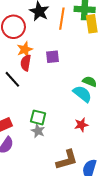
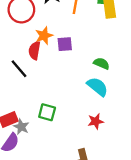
orange star: (25, 49) -> (44, 36), moved
green semicircle: (90, 82) -> (101, 63), moved
gray star: (38, 131) -> (21, 127), moved

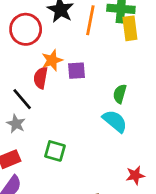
green semicircle: (101, 63) -> (120, 94), turned -98
red star: (96, 121) -> (135, 175), moved
gray star: (21, 127) -> (16, 124), moved

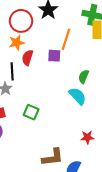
orange line: (90, 20) -> (66, 39), moved
orange star: (52, 60) -> (17, 43), moved
black line: (22, 99) -> (12, 71), turned 30

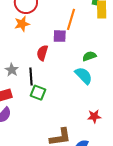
red semicircle: (27, 58) -> (42, 53), moved
black line: (12, 71) -> (31, 77), moved
green semicircle: (84, 77) -> (89, 56), turned 48

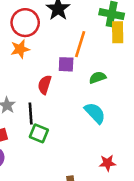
green semicircle: (89, 56) -> (98, 78), moved

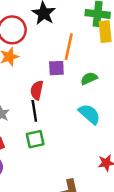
black line: (31, 114) -> (34, 111), moved
green square: (39, 133) -> (35, 139), turned -30

